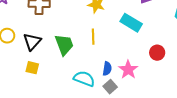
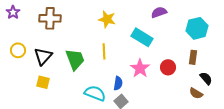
pink star: (128, 70) -> (140, 68), moved

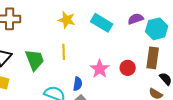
purple semicircle: (159, 12) -> (136, 19), moved
cyan rectangle: (142, 37) -> (102, 23), moved
brown rectangle: (193, 57) -> (153, 58), size x1.5

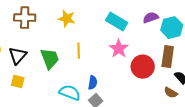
yellow star: (67, 20) -> (67, 19), moved
red circle: (128, 68) -> (143, 67), size x1.5
pink star: (100, 69) -> (119, 49), moved

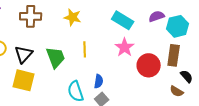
yellow square: (18, 82) -> (24, 80), size x1.6
cyan semicircle: (70, 93) -> (76, 91), turned -130

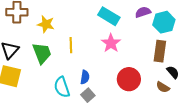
yellow star: (73, 17) -> (46, 24), moved
red circle: (149, 65) -> (129, 79), moved

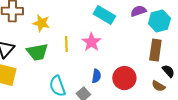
pink star: (111, 43) -> (91, 42), moved
green trapezoid: (42, 53) -> (37, 52), turned 100
blue semicircle: (85, 77) -> (96, 76), moved

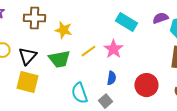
yellow line: (66, 44) -> (88, 51), turned 56
blue semicircle: (96, 76) -> (111, 78), moved

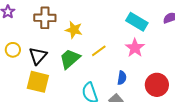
pink star: (113, 49) -> (135, 48), moved
green trapezoid: (59, 59) -> (70, 59), turned 150

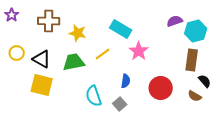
cyan rectangle: (137, 22) -> (121, 29), moved
black triangle: (38, 56) -> (42, 59), turned -42
green trapezoid: (70, 59) -> (74, 62), turned 30

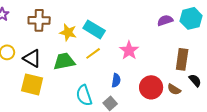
cyan rectangle: (121, 29) -> (94, 29), moved
cyan hexagon: (196, 31) -> (191, 18), moved
brown semicircle: (195, 96) -> (174, 89), moved

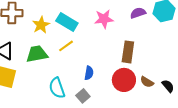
yellow star: (68, 32) -> (41, 25), turned 30
pink star: (129, 50) -> (104, 19), moved, turned 30
brown rectangle: (182, 59) -> (128, 52), moved
black semicircle: (195, 80) -> (168, 86), moved

